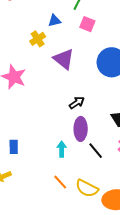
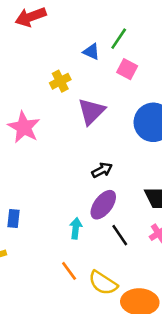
blue triangle: (54, 21) -> (91, 52), moved, turned 32
purple triangle: (64, 59) -> (91, 111), turned 30
purple ellipse: (81, 129) -> (103, 205), turned 30

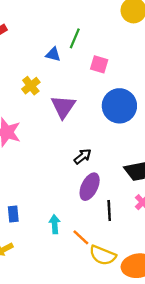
pink square: (127, 69) -> (99, 64), moved
cyan arrow: (76, 228) -> (55, 224), moved
black line: (120, 235) -> (109, 211), turned 42
orange line: (69, 271) -> (81, 237), moved

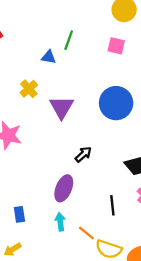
pink square: (99, 64) -> (116, 46), moved
purple ellipse: (90, 187) -> (64, 188), moved

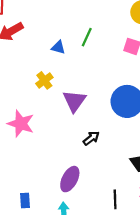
blue triangle: (49, 57) -> (58, 47), moved
black arrow: (83, 154) -> (91, 138), moved

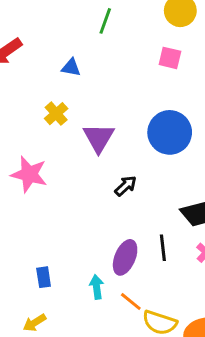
green line: (87, 37) -> (105, 21), moved
purple ellipse: (70, 179) -> (125, 257), moved
black line: (115, 199) -> (163, 248), moved

